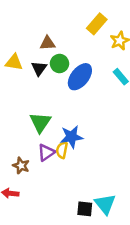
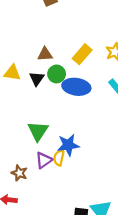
yellow rectangle: (97, 24) -> (82, 54), moved
blue ellipse: (80, 77) -> (76, 87), turned 60

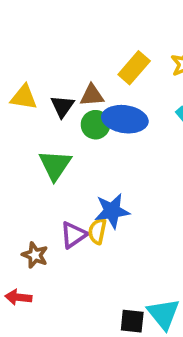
brown triangle: (45, 54) -> (92, 95), moved
green circle: (57, 74) -> (95, 125), moved
green triangle: (38, 131) -> (55, 165), moved

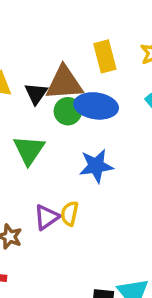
yellow rectangle: (134, 68) -> (105, 56), turned -56
brown triangle: (92, 95) -> (64, 83), size x1.6
blue star: (112, 211) -> (96, 166), moved

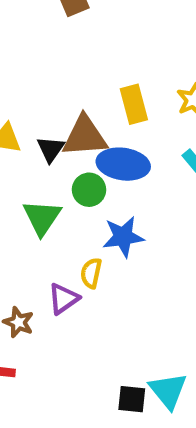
green circle: (68, 111) -> (89, 190), moved
yellow semicircle: (70, 214) -> (91, 273), moved

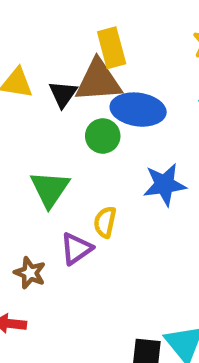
yellow rectangle: (134, 104) -> (112, 48), moved
green triangle: (42, 217) -> (50, 189), moved
blue star: (123, 237) -> (165, 185), moved

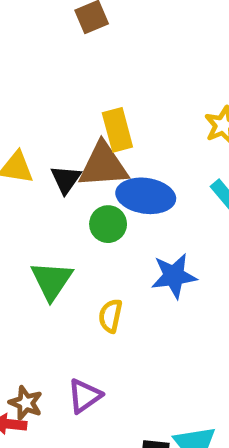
purple triangle: (76, 249) -> (85, 396), moved
brown star: (30, 273) -> (26, 403), moved

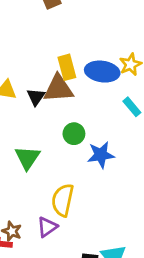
blue ellipse: (146, 196) -> (102, 72), moved
green circle: (108, 224) -> (74, 134), moved
yellow semicircle: (110, 316) -> (63, 200), moved, size x1.6

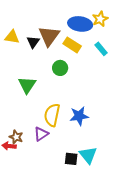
yellow rectangle: (67, 67) -> (72, 45), moved, turned -42
brown triangle: (58, 88) -> (49, 36), turned -50
blue star: (101, 155) -> (79, 116), moved

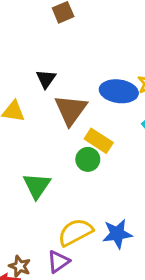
black triangle: (33, 42) -> (46, 79), moved
yellow rectangle: (72, 45) -> (99, 141), moved
yellow semicircle: (52, 115) -> (75, 232), turned 50

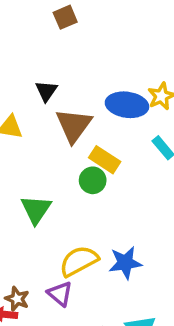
purple triangle: (58, 262) -> (60, 294), turned -45

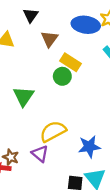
brown triangle: (74, 125) -> (49, 39), size x0.7
blue star: (125, 263) -> (89, 147), moved

